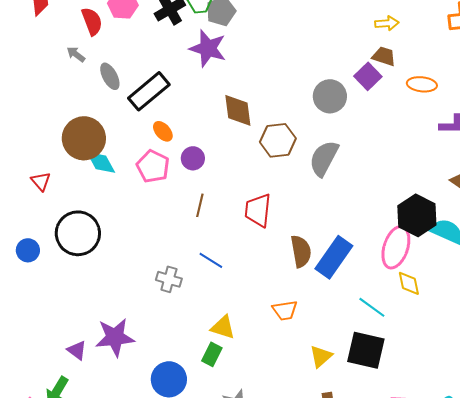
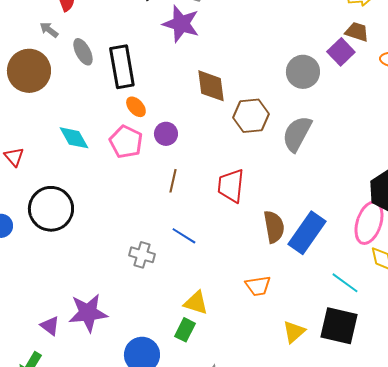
black rectangle: (149, 91) -> (122, 67), turned -60
brown circle: (84, 138) -> (29, 71), moved

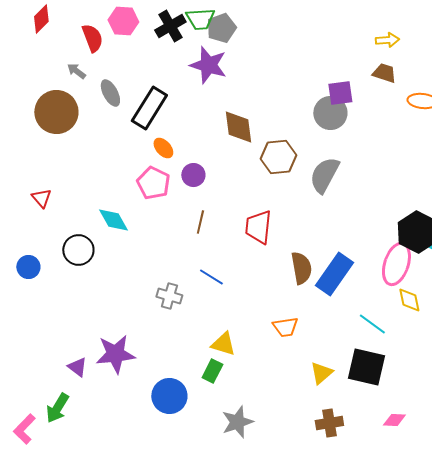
purple square: (341, 52) -> (340, 93), moved, turned 36
black rectangle: (122, 67) -> (149, 108), turned 42
cyan diamond: (74, 138) -> (113, 220), moved
black circle: (51, 209) -> (78, 250), size x0.7

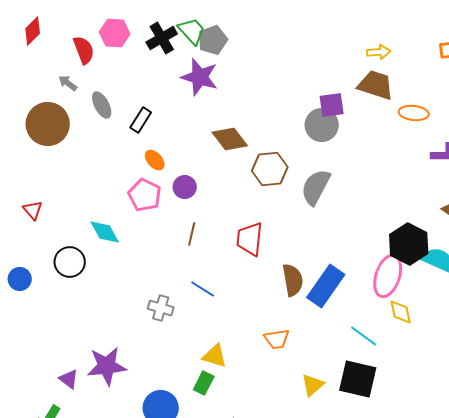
green trapezoid: (200, 19) -> (192, 31), turned -128
brown trapezoid: (384, 73) -> (376, 85), size x1.5
black rectangle: (149, 108) -> (141, 120), size x0.6
brown diamond: (238, 127) -> (230, 139), turned -30

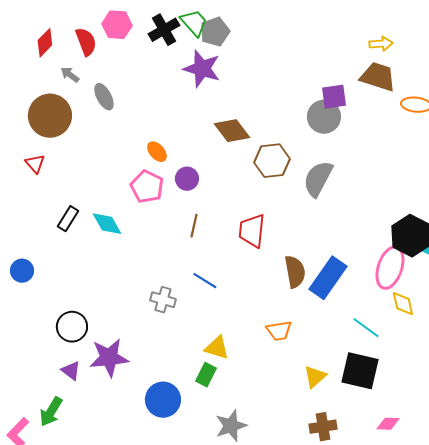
red diamond: (33, 31) -> (45, 43), moved
black rectangle: (141, 120) -> (68, 219), moved
red triangle: (33, 210) -> (35, 164), moved
black circle: (70, 262) -> (72, 327), moved

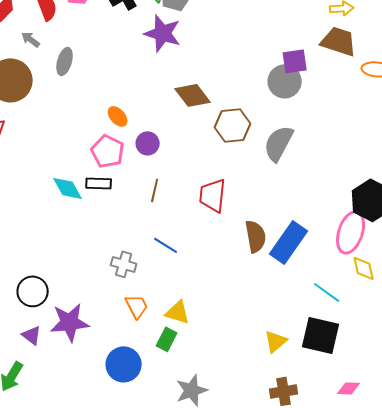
gray ellipse: (104, 97) -> (65, 61), turned 44
black rectangle: (68, 219) -> (99, 183), moved, turned 60
orange trapezoid: (279, 331) -> (137, 306), moved, turned -108

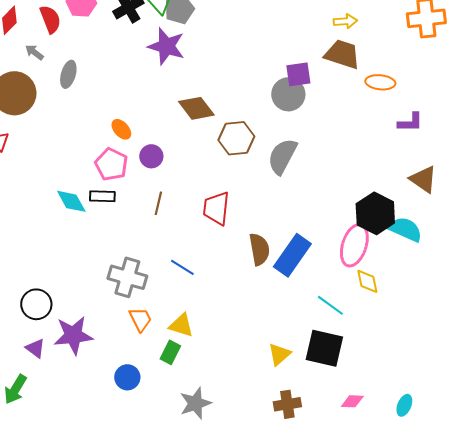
blue line: (166, 245) -> (182, 267), moved
gray cross: (124, 264) -> (127, 277), size x1.5
blue circle: (124, 364) -> (127, 377), size x0.7

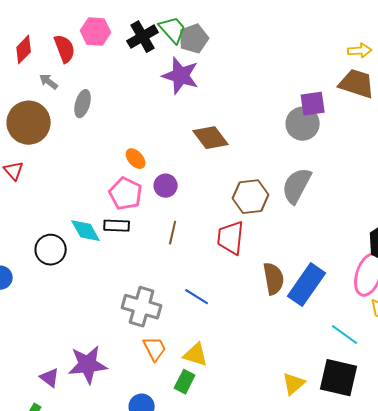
brown hexagon: (236, 138) -> (251, 197), moved
black circle: (36, 304) -> (51, 250), moved

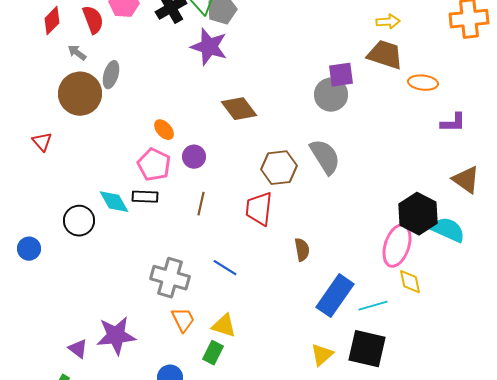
brown circle: (29, 123) -> (80, 94), moved
gray semicircle: (297, 186) -> (325, 157), turned 120
brown semicircle: (274, 279) -> (302, 250), size x0.7
blue rectangle: (307, 285) -> (335, 296), moved
cyan line: (345, 335) -> (373, 306), turned -52

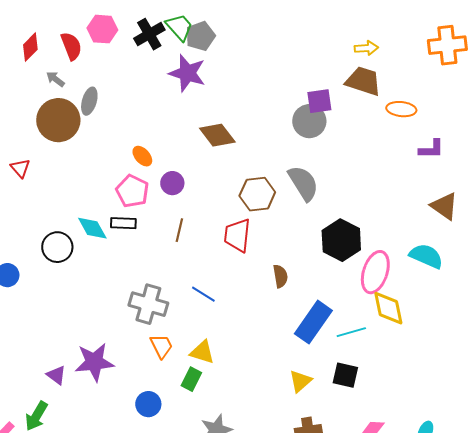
black hexagon: (418, 214) -> (341, 240), moved
yellow diamond: (410, 282) -> (388, 308), size x1.4
black square: (367, 349) -> (345, 375), size x0.7

